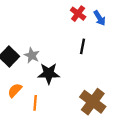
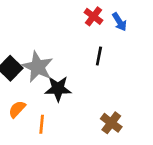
gray star: (32, 55) -> (38, 67), size x1.6
brown cross: (93, 102) -> (111, 123), size x0.7

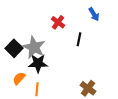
red cross: (93, 16) -> (58, 22), moved
black star: (58, 89) -> (38, 63), moved

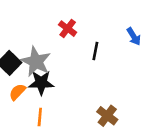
blue arrow: (94, 14) -> (134, 36), moved
orange semicircle: (19, 78) -> (17, 92), moved

